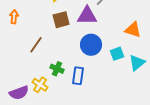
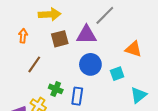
orange arrow: (14, 17) -> (23, 36), moved
cyan triangle: (137, 63) -> (139, 95), moved

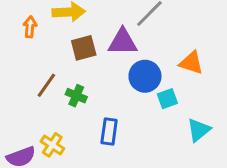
orange arrow: (23, 36) -> (30, 27), moved
blue circle: (90, 64) -> (145, 76), moved
green cross: (56, 89) -> (76, 96), moved

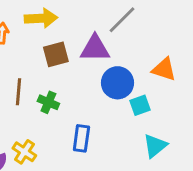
brown line: (46, 85) -> (18, 92), turned -30
cyan triangle: (199, 130) -> (155, 146), moved

